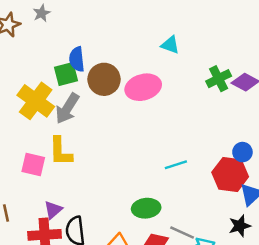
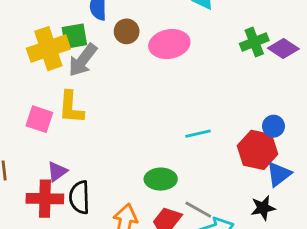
green square: (66, 74) -> (74, 36), moved
brown circle: (104, 79) -> (127, 31), size x0.7
yellow cross: (36, 101) -> (48, 49), turned 30

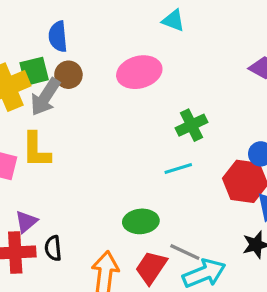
brown circle: (127, 31) -> (68, 75), moved
green cross: (254, 42) -> (191, 125), moved
black semicircle: (80, 197) -> (53, 248), size x0.7

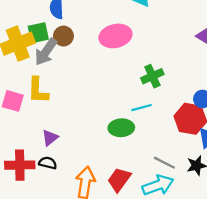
green ellipse: (141, 221) -> (121, 128), moved
purple triangle: (26, 222) -> (50, 138), moved
black semicircle: (53, 248) -> (48, 163), turned 108
gray line: (185, 252) -> (164, 163), moved

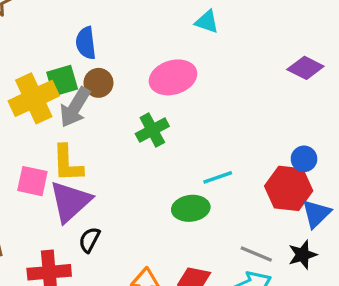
green cross: (152, 76) -> (152, 130), moved
purple triangle: (50, 138) -> (70, 201), moved, size x1.8
black semicircle: (48, 163) -> (89, 240), moved, turned -72

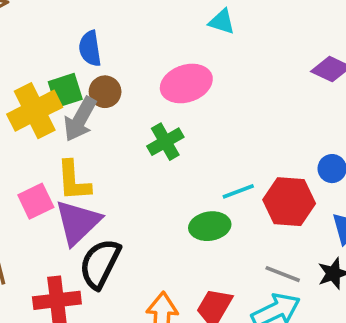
pink square: (32, 181) -> (36, 201), turned -36
red hexagon: (289, 188) -> (289, 202), moved
black semicircle: (89, 240) -> (100, 264), size x1.8

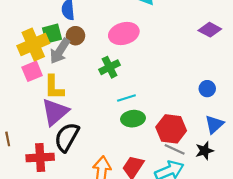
cyan line: (238, 191) -> (126, 98), moved
pink square: (36, 201) -> (32, 71), moved
red hexagon: (289, 202) -> (171, 129), moved

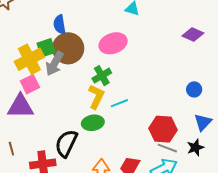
brown circle: (75, 36) -> (68, 48), size x1.8
yellow L-shape: (54, 87) -> (96, 97), moved, turned -150
purple triangle: (55, 112) -> (20, 106), moved, turned 44
green ellipse: (133, 119) -> (93, 123), moved

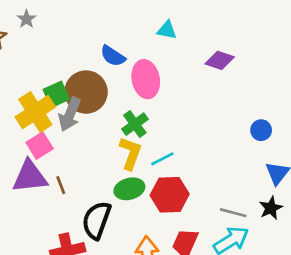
blue semicircle: (60, 25) -> (113, 56), moved, turned -42
purple diamond: (193, 34) -> (220, 60), moved
pink ellipse: (113, 43) -> (146, 79), turned -76
red hexagon: (163, 129) -> (170, 195), moved
brown line: (11, 149) -> (61, 185), moved

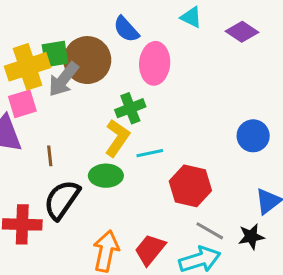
purple diamond: (220, 60) -> (242, 32), moved
blue circle: (261, 130) -> (253, 136), moved, size x1.4
brown line: (61, 185) -> (50, 156), moved
red hexagon: (170, 195) -> (190, 186), moved

